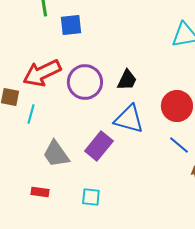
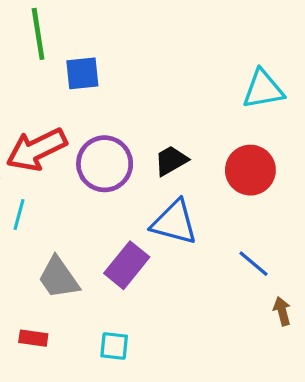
black trapezoid: (127, 80) -> (171, 161), turned -145
red circle: (177, 106) -> (250, 170), moved

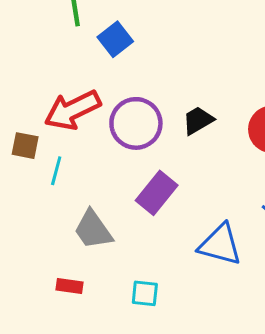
blue square: (82, 73) -> (115, 39), turned -32
blue triangle: (174, 222) -> (220, 245), moved
purple rectangle: (127, 265) -> (157, 193), moved

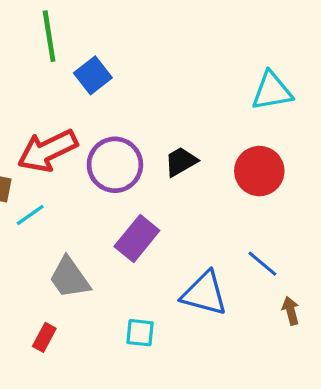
cyan line: (56, 171) -> (30, 215), turned 40
red rectangle: (69, 286) -> (44, 337), turned -70
cyan square: (145, 293) -> (140, 333), moved

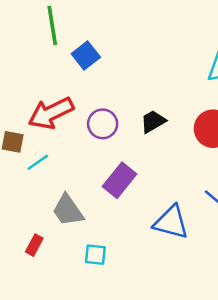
purple circle: (115, 165) -> (103, 124), size x0.7
cyan square: (140, 333) -> (95, 255), moved
red rectangle: (44, 337) -> (34, 245), moved

